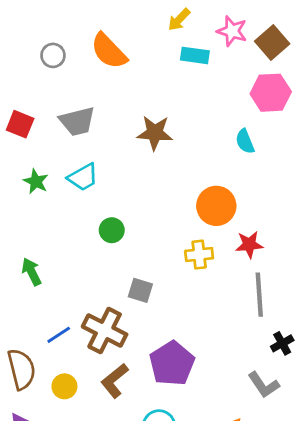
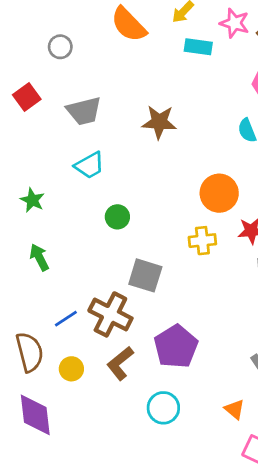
orange semicircle: (109, 51) -> (129, 24), moved
red square: (20, 124) -> (27, 97), moved, turned 32
green star: (36, 181) -> (32, 200), moved
gray square: (140, 290) -> (145, 275), size x1.4

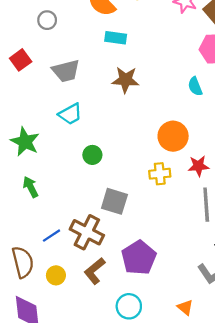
cyan rectangle: (198, 47) -> (116, 38), moved
green star: (32, 200) -> (25, 142), size x1.5

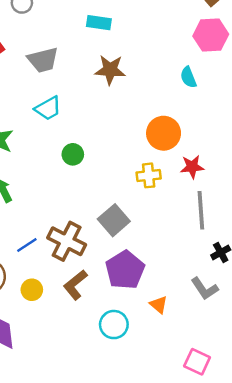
gray square: (114, 201) -> (114, 220), moved, turned 32
orange triangle: (185, 307) -> (159, 305), moved

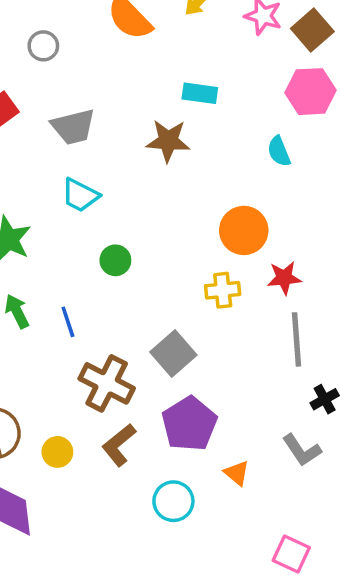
cyan rectangle: (99, 23) -> (200, 93), moved
cyan trapezoid: (48, 108) -> (80, 195), turned 56
blue line: (27, 245) -> (68, 322), moved, turned -75

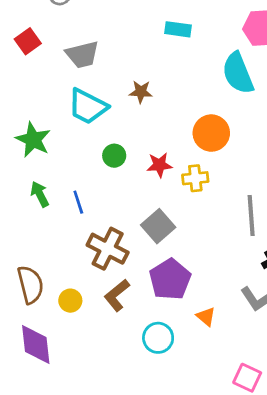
brown star: (168, 141) -> (141, 92), moved, size x0.7
cyan semicircle: (279, 151) -> (238, 73), size x1.8
cyan trapezoid: (80, 195) -> (88, 106), size x1.4
red star: (284, 278) -> (159, 165), moved

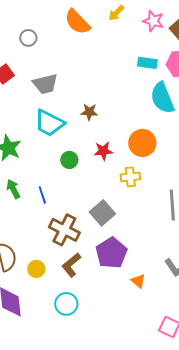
cyan rectangle: (178, 29) -> (147, 63), moved
red star: (159, 165) -> (103, 151), moved
cyan circle: (158, 338) -> (66, 304), moved

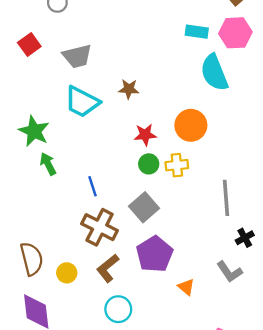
green circle: (69, 160) -> (149, 164), moved
green arrow: (13, 189) -> (48, 164), moved
blue line: (42, 195) -> (93, 186), moved
cyan circle: (66, 304) -> (118, 309), moved

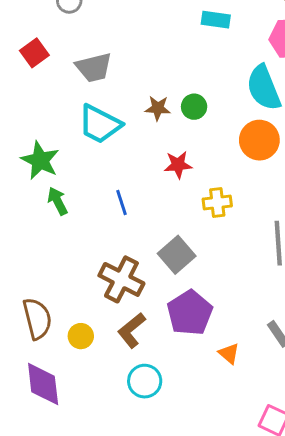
cyan rectangle: (197, 32) -> (216, 20), moved
orange circle: (191, 125) -> (259, 140), moved
green circle: (149, 164) -> (194, 107), moved
blue line: (93, 186) -> (121, 202), moved

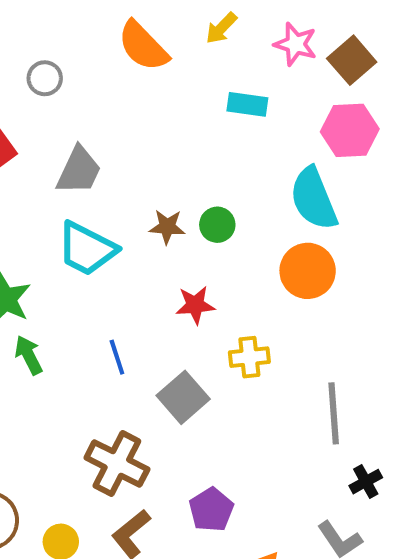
gray trapezoid: (94, 67) -> (79, 171), turned -51
gray square: (177, 255) -> (183, 397), moved
purple pentagon: (190, 313) -> (211, 510), size x0.7

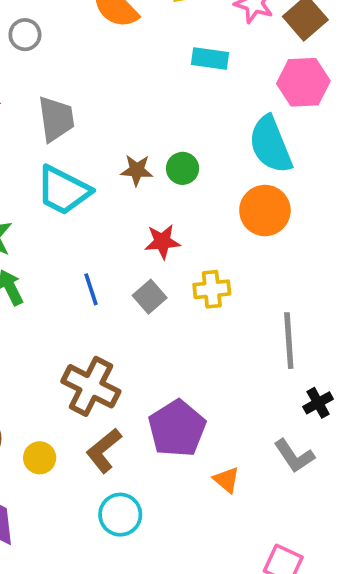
gray trapezoid: (79, 171) -> (56, 119), turned -33
gray square: (183, 397) -> (150, 297), moved, size x0.7
purple pentagon: (211, 510) -> (177, 429), size x1.4

